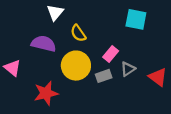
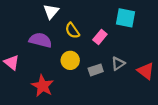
pink rectangle: (111, 54) -> (100, 37), moved
yellow circle: (76, 66) -> (70, 60), size x0.7
red star: (46, 93) -> (43, 86), turned -30

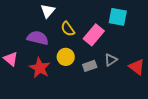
pink rectangle: (100, 37) -> (94, 35), size x1.5
red star: (43, 86) -> (40, 68), moved

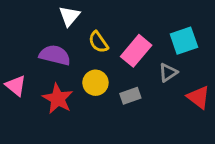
cyan square: (118, 17) -> (184, 41), moved, turned -30
gray triangle: (111, 60) -> (168, 73), moved

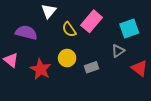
pink rectangle: (136, 51) -> (92, 21), moved
purple semicircle: (55, 55) -> (26, 33), moved

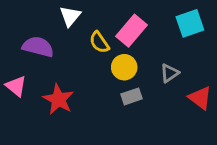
cyan square: (129, 28) -> (190, 23), moved
yellow circle: (67, 58) -> (124, 67), moved

